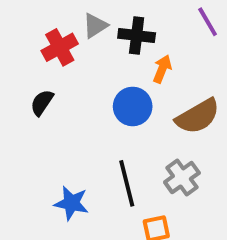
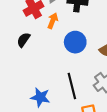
orange arrow: (162, 69) -> (53, 21), moved

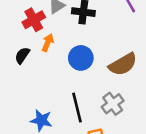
orange arrow: (53, 21) -> (48, 43), moved

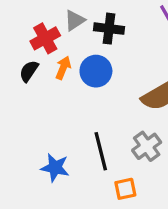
black semicircle: (22, 55) -> (29, 71), moved
blue circle: (81, 58) -> (96, 71), moved

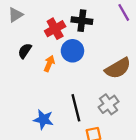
gray triangle: (75, 20) -> (15, 15), moved
red cross: (45, 38) -> (55, 29), moved
orange arrow: (63, 68) -> (49, 64), moved

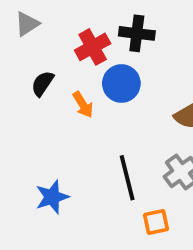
orange arrow: (49, 64) -> (83, 105), turned 126
blue star: (43, 119) -> (52, 197), moved, turned -30

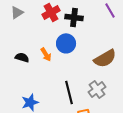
red cross: (93, 47) -> (51, 12), moved
black semicircle: (42, 83) -> (22, 57), moved, turned 72

